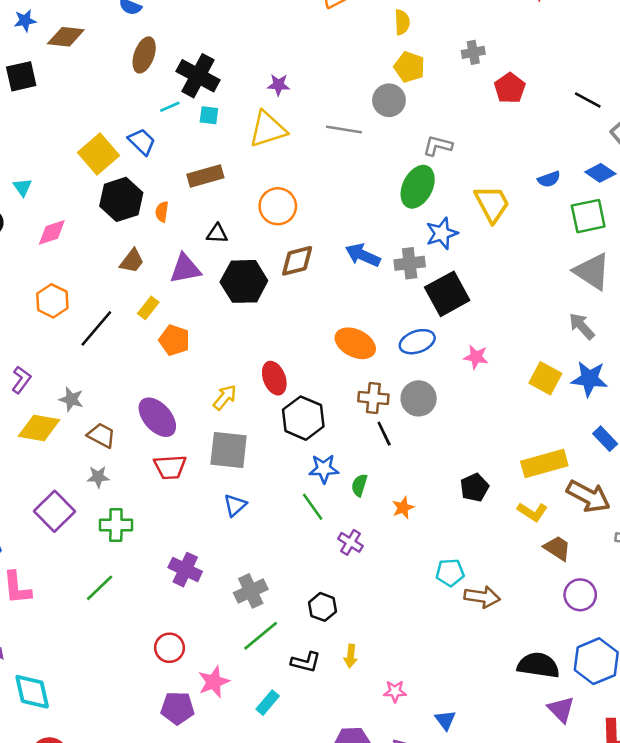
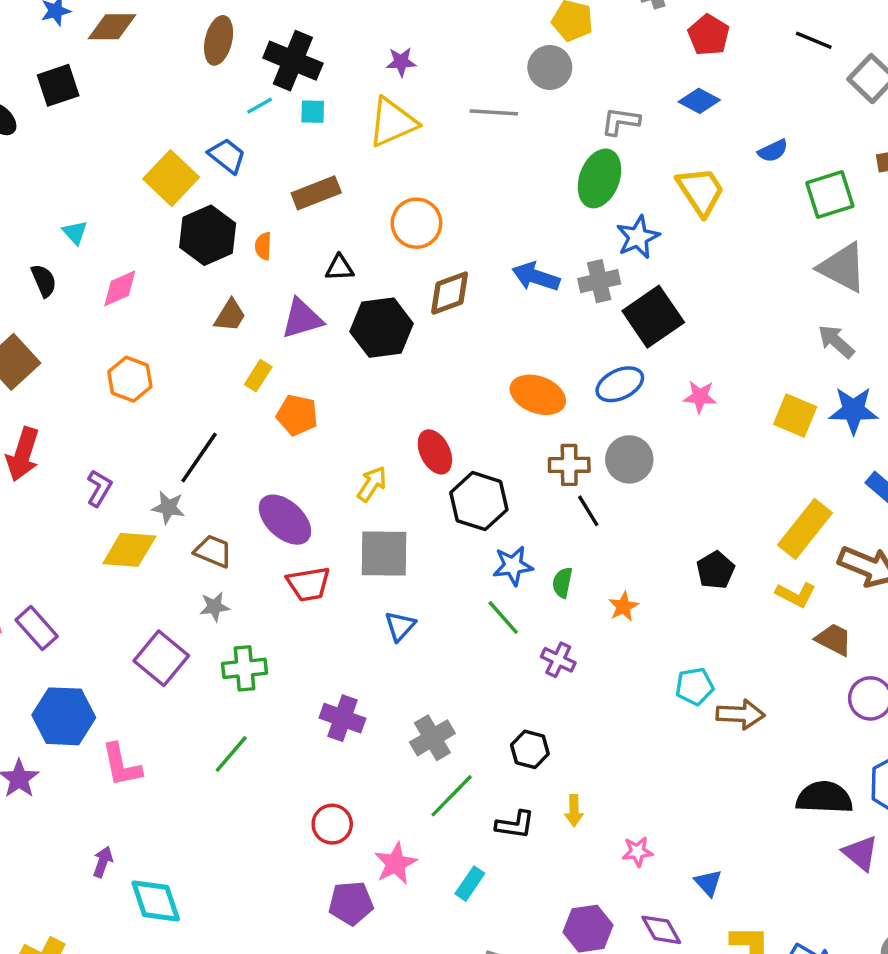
blue diamond: (600, 173) -> (699, 101), moved
black line: (96, 328) -> (199, 458), moved
yellow rectangle: (544, 464) -> (805, 529), turned -30

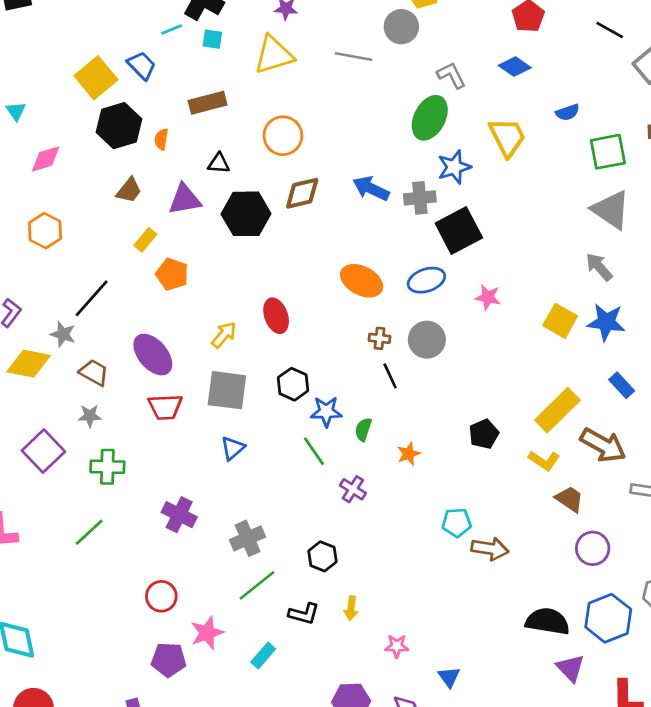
gray L-shape: (621, 121) -> (451, 75), turned 48
brown cross: (569, 465) -> (380, 338), size x0.7
black hexagon: (479, 501) -> (293, 384), moved, size x0.7

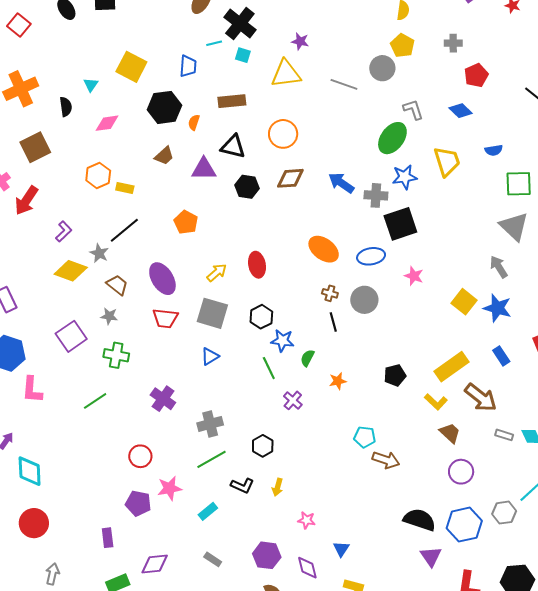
blue trapezoid: (142, 65) -> (188, 66), turned 40
yellow square: (96, 78) -> (131, 67), moved, turned -32
black triangle: (219, 163) -> (233, 147), size x1.5
black hexagon: (246, 214) -> (247, 187), size x0.7
yellow rectangle: (145, 240) -> (125, 188), moved, turned 54

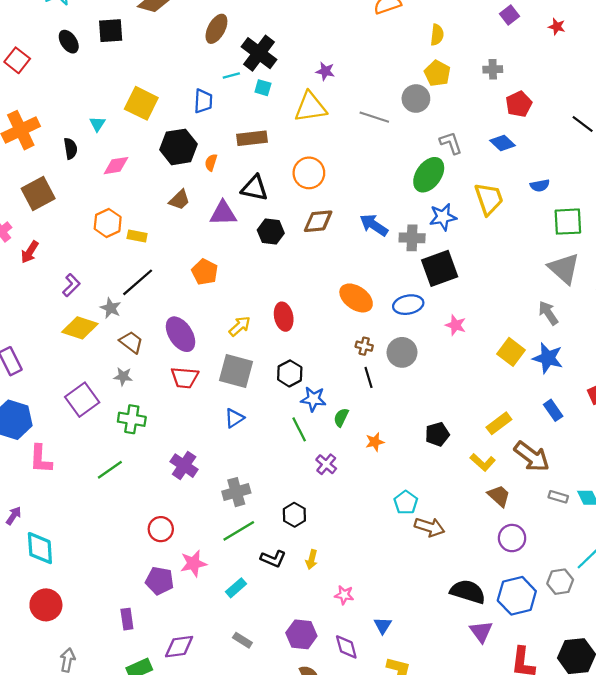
red arrow: (26, 200) -> (30, 252), size x0.7
yellow rectangle: (452, 367) -> (499, 423), size x0.7
cyan pentagon: (365, 437) -> (406, 502), turned 30

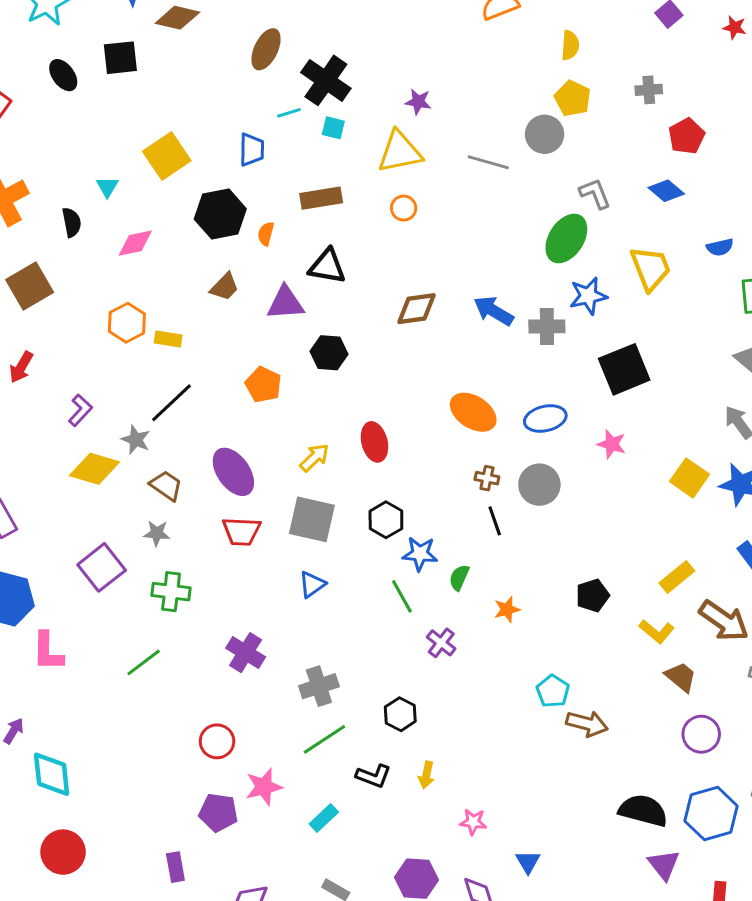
yellow square: (141, 103) -> (167, 156), turned 32
orange circle: (309, 173) -> (404, 208), moved, size x0.6
black hexagon: (271, 232) -> (329, 353), moved
black square: (440, 268) -> (624, 369), moved

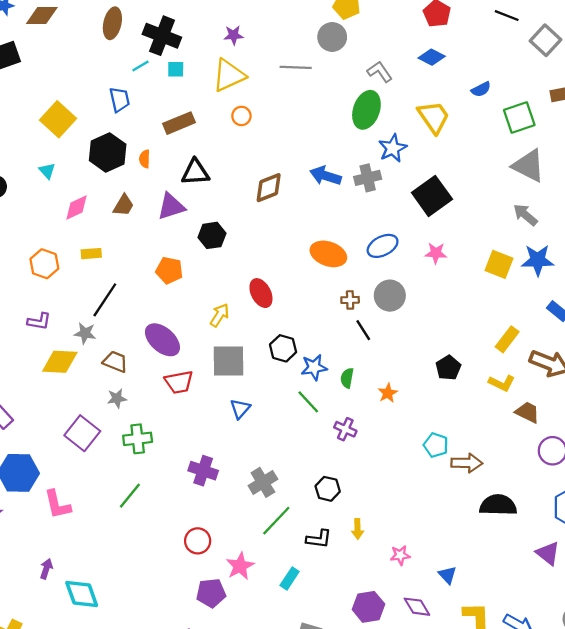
cyan triangle: (107, 187) -> (47, 171), moved
pink diamond: (135, 243) -> (76, 207), moved
orange hexagon: (127, 323) -> (44, 264), moved
purple L-shape: (80, 410) -> (39, 321), turned 70
black semicircle: (643, 810) -> (498, 505), moved

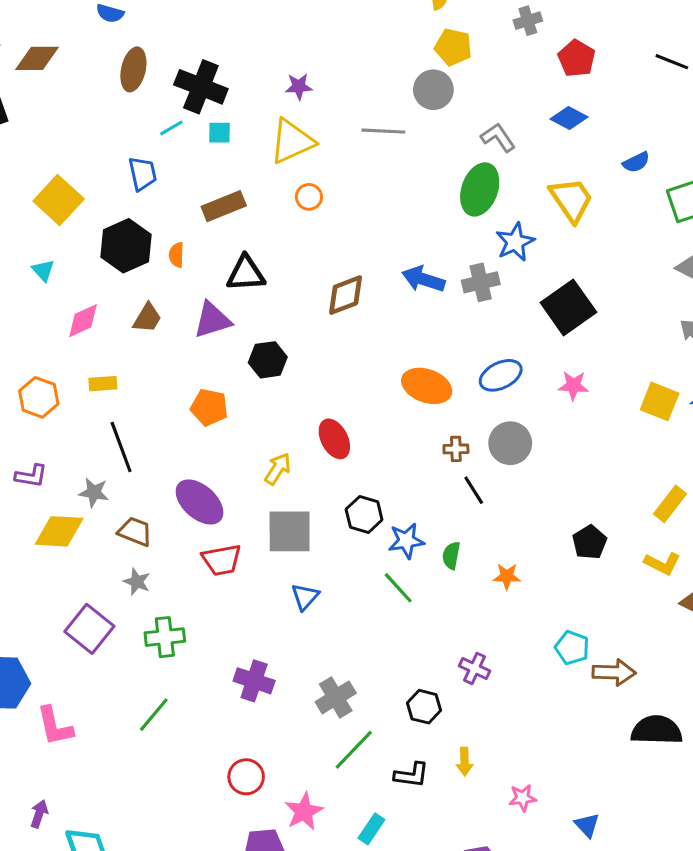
black line: (105, 300) -> (121, 447), turned -54
orange star: (388, 393) -> (507, 576), turned 30
gray star: (117, 398) -> (137, 582), turned 30
purple cross: (345, 429) -> (475, 668), moved

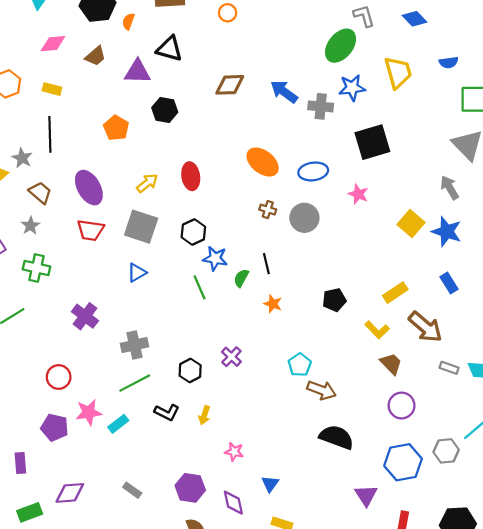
black line: (474, 490) -> (266, 264), moved
cyan rectangle: (371, 829) -> (118, 424), moved

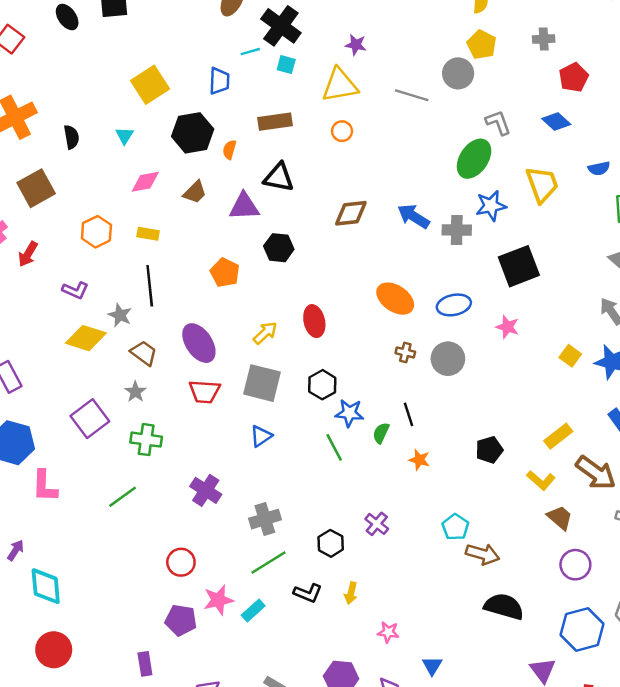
yellow square: (411, 224) -> (570, 356), size x0.7

